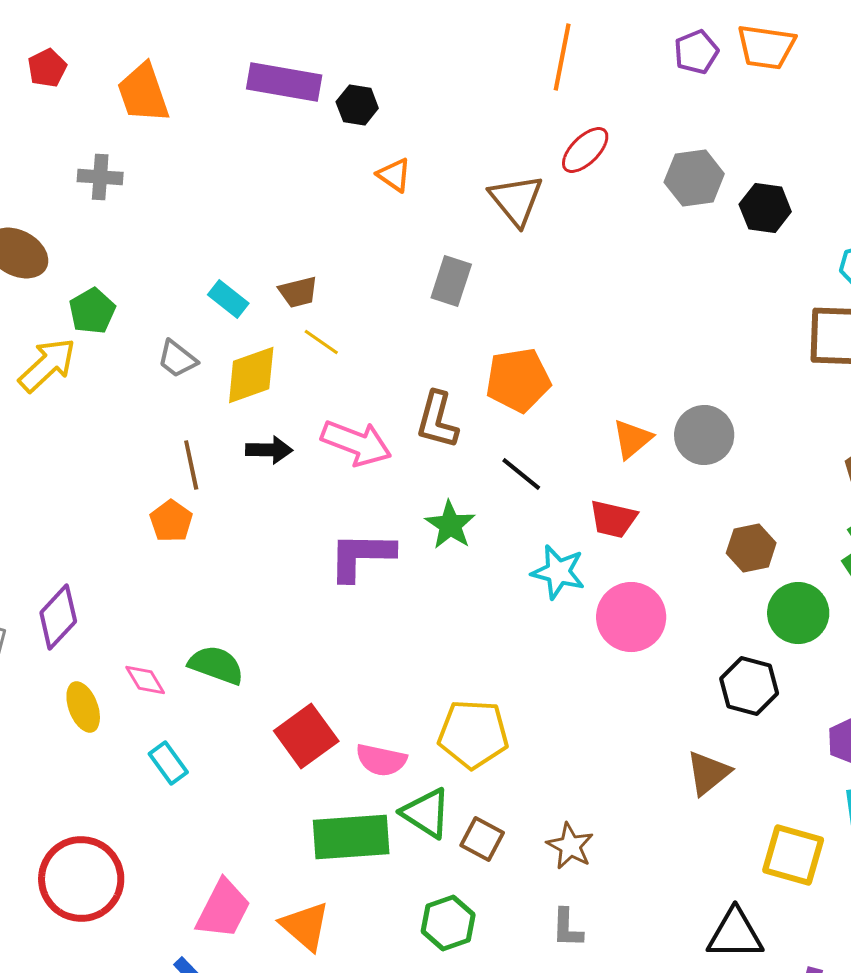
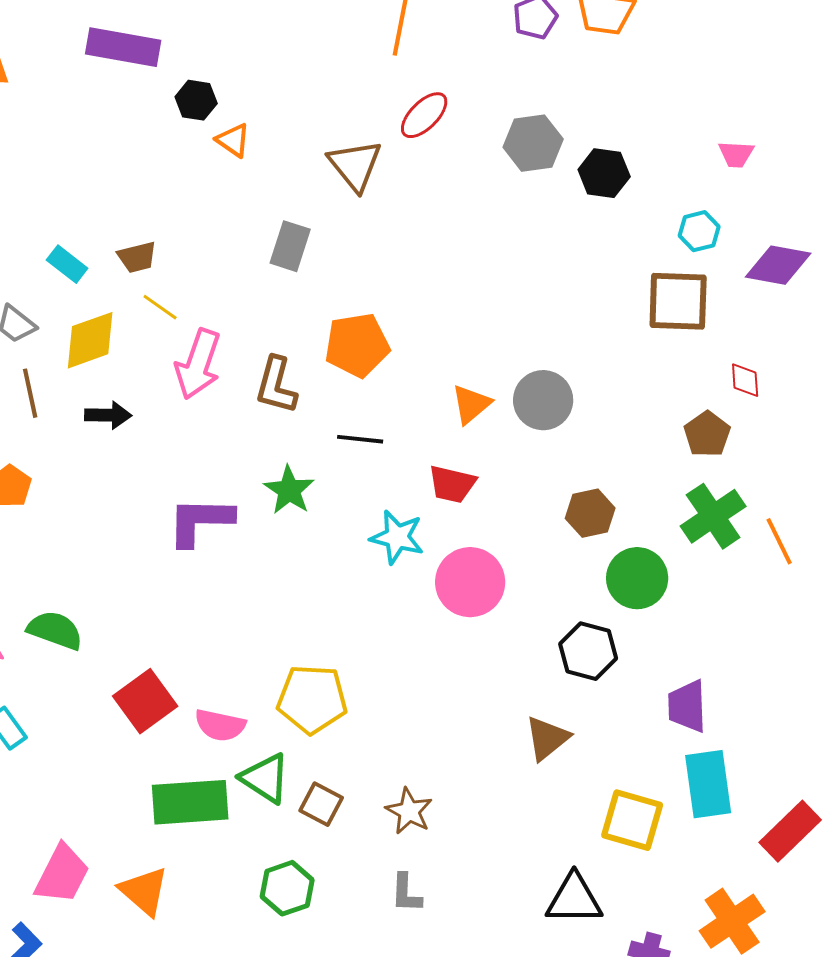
black hexagon: (357, 105) -> (196, 100), moved
pink arrow: (356, 443) -> (198, 364), moved, turned 88
brown line: (191, 465) -> (30, 393), moved
black line: (521, 474) -> (360, 439), turned -33

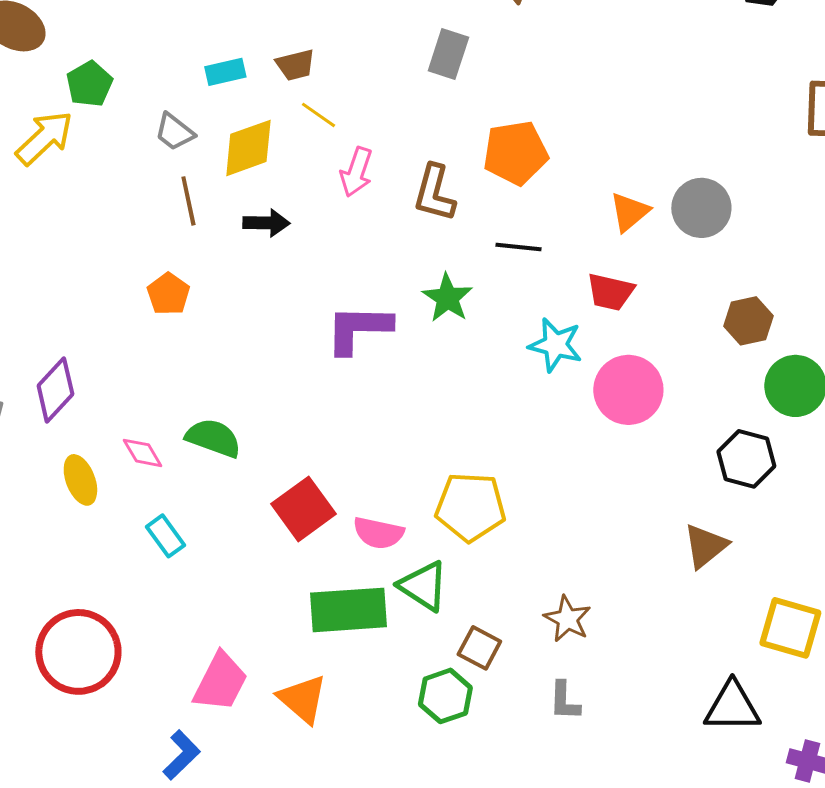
cyan rectangle: (67, 264) -> (225, 72), turned -51
pink arrow: (198, 364) -> (356, 172), size x0.7
brown square: (321, 804) -> (479, 648), moved

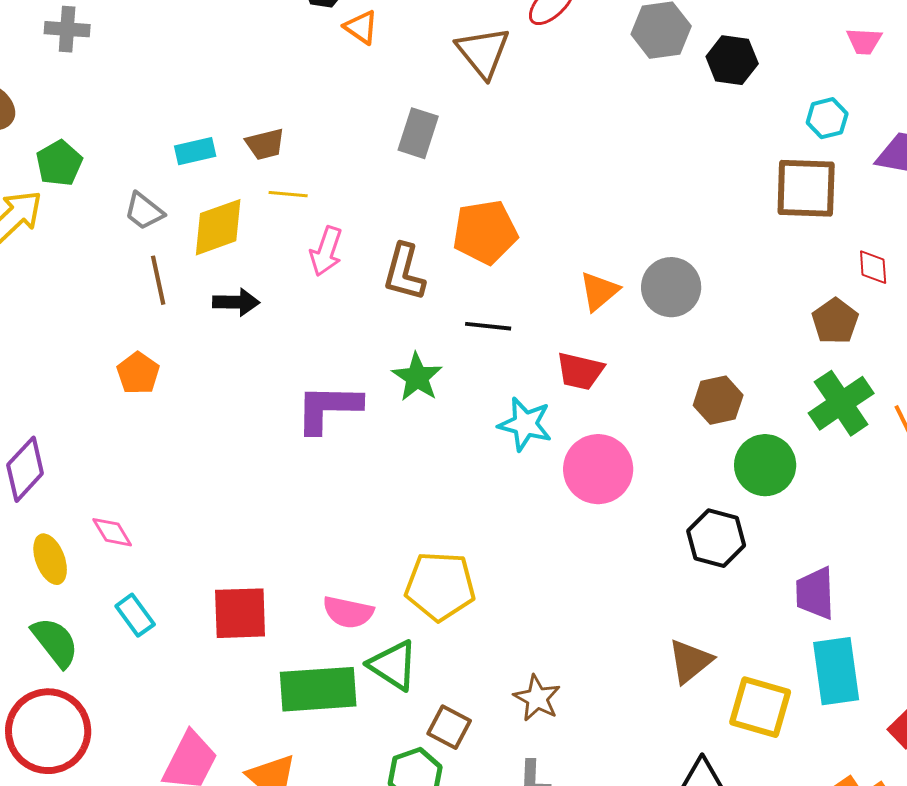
yellow line: (318, 115) -> (288, 194), turned -30
green semicircle: (213, 438) -> (55, 642), moved, turned 32
red square: (303, 509) -> (240, 613), moved, turned 34
brown triangle: (705, 546) -> (690, 661), moved

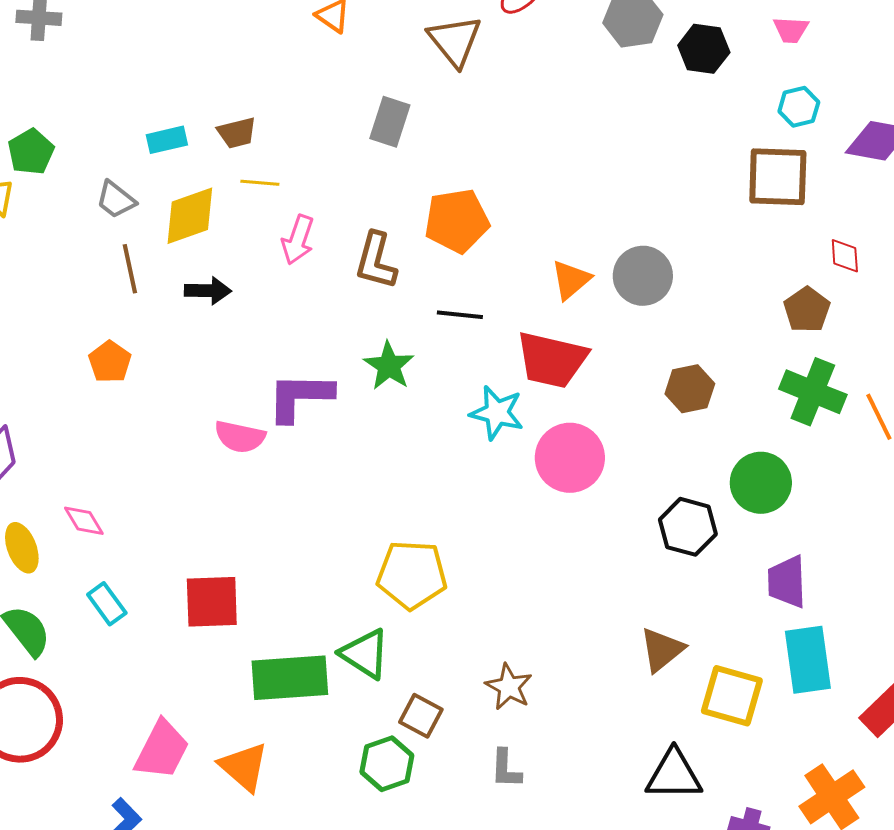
pink trapezoid: (864, 41) -> (791, 30), moved
red trapezoid: (580, 371) -> (552, 360), size x1.5
green cross: (841, 403) -> (813, 392), turned -34
green circle: (765, 465) -> (761, 483), moved
pink semicircle: (348, 612) -> (240, 437), moved

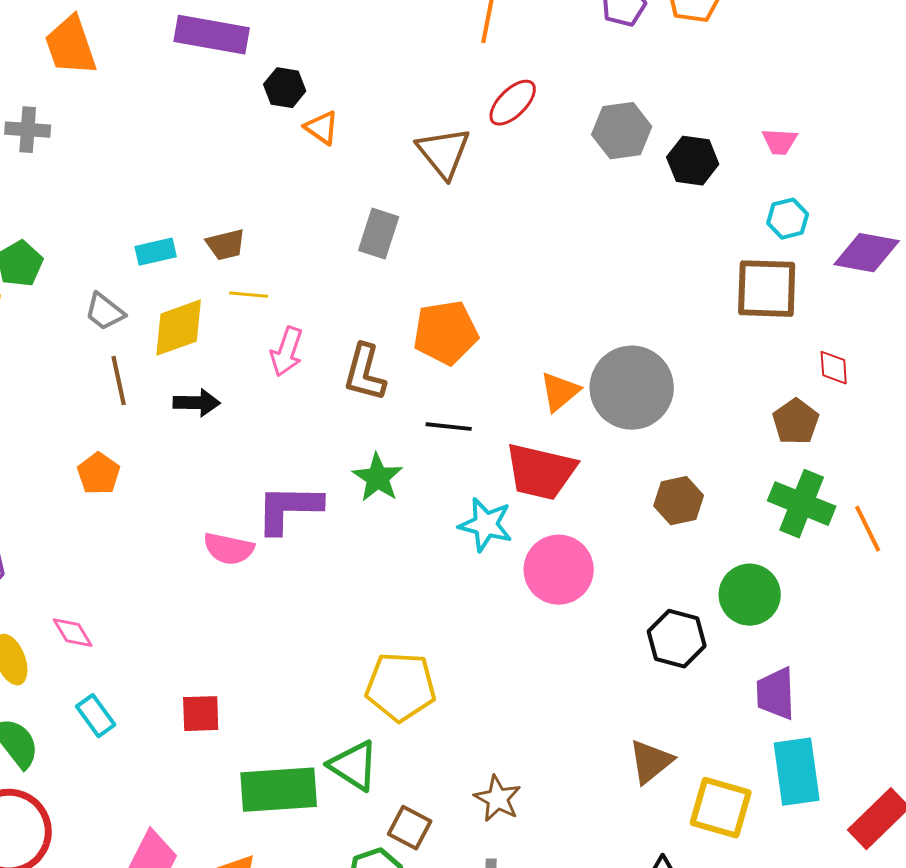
gray circle: (643, 276) -> (632, 388), size x1.4
red square: (212, 602) -> (201, 714), size x0.7

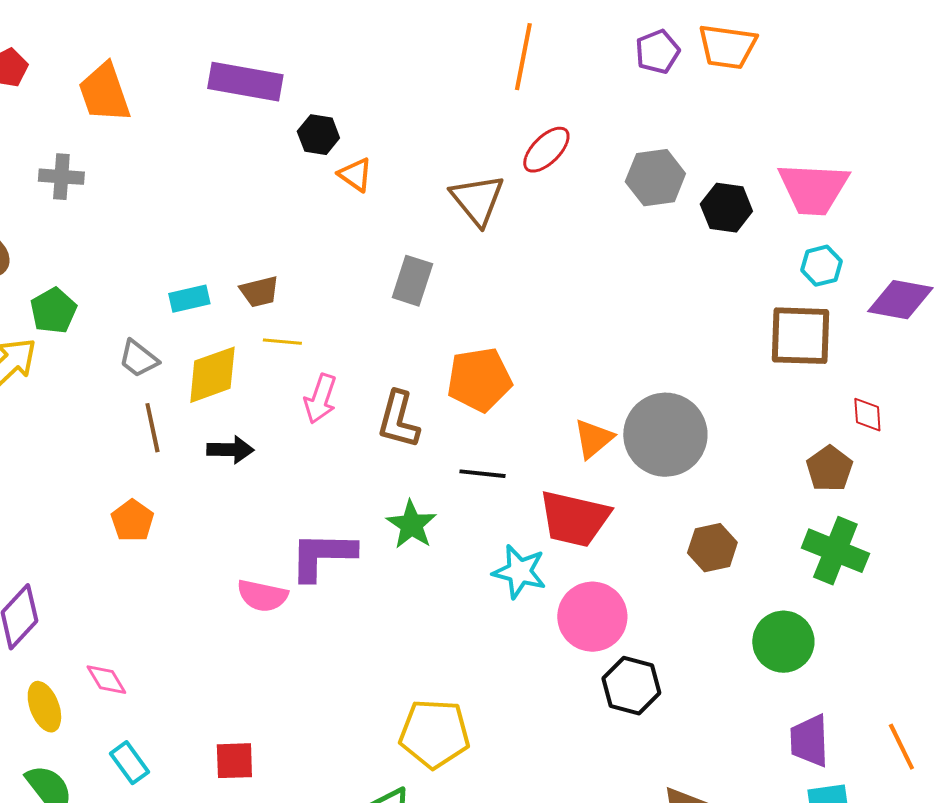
pink trapezoid: (780, 142) -> (813, 189), size x2.0
orange line: (868, 529) -> (901, 747), moved
black hexagon: (677, 639) -> (631, 686), moved

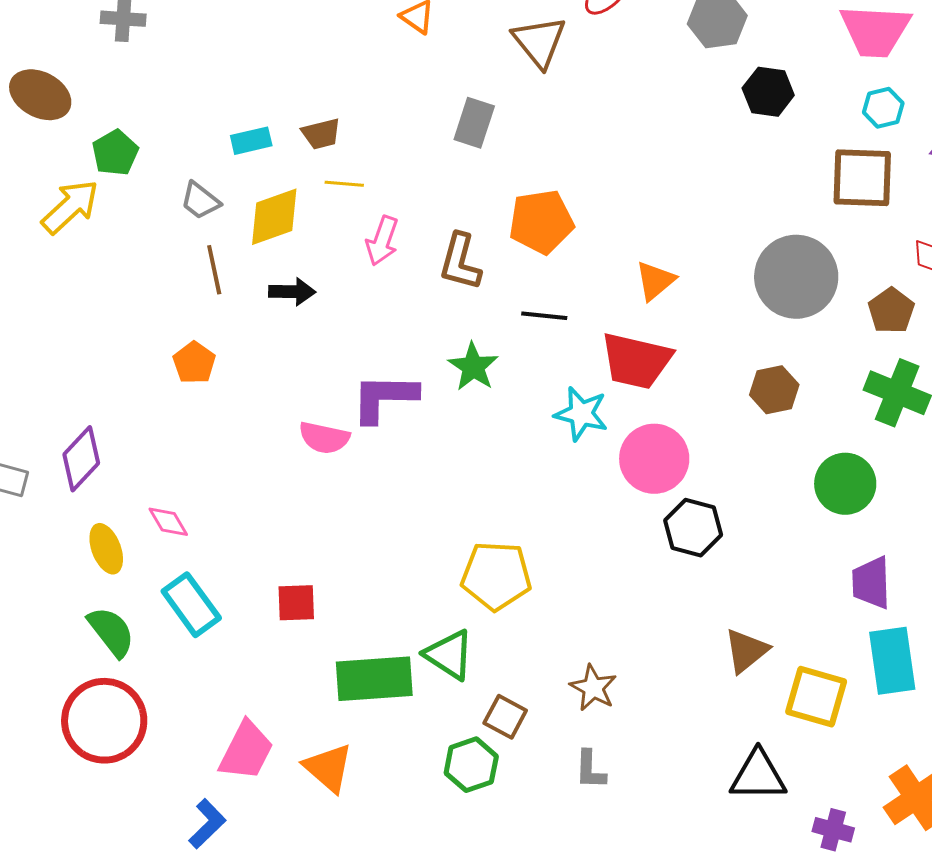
black hexagon: (726, 208) -> (768, 92), moved
gray circle: (665, 435) -> (796, 277), moved
cyan rectangle: (129, 763) -> (191, 605), size x1.5

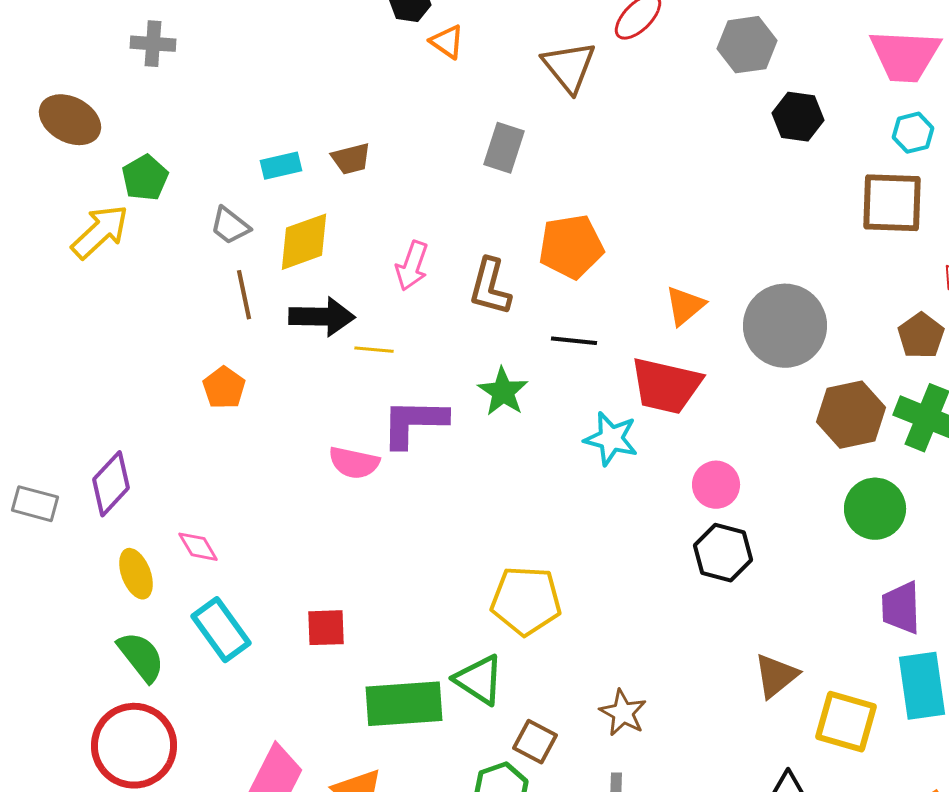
yellow line: (344, 184) -> (374, 350), moved
gray circle: (796, 277) -> (785, 326), moved
black arrow: (292, 292) -> (322, 317), size x1.4
brown hexagon: (774, 390) -> (851, 415), moved, size x1.4
pink circle: (654, 459) -> (716, 485), moved, size x0.7

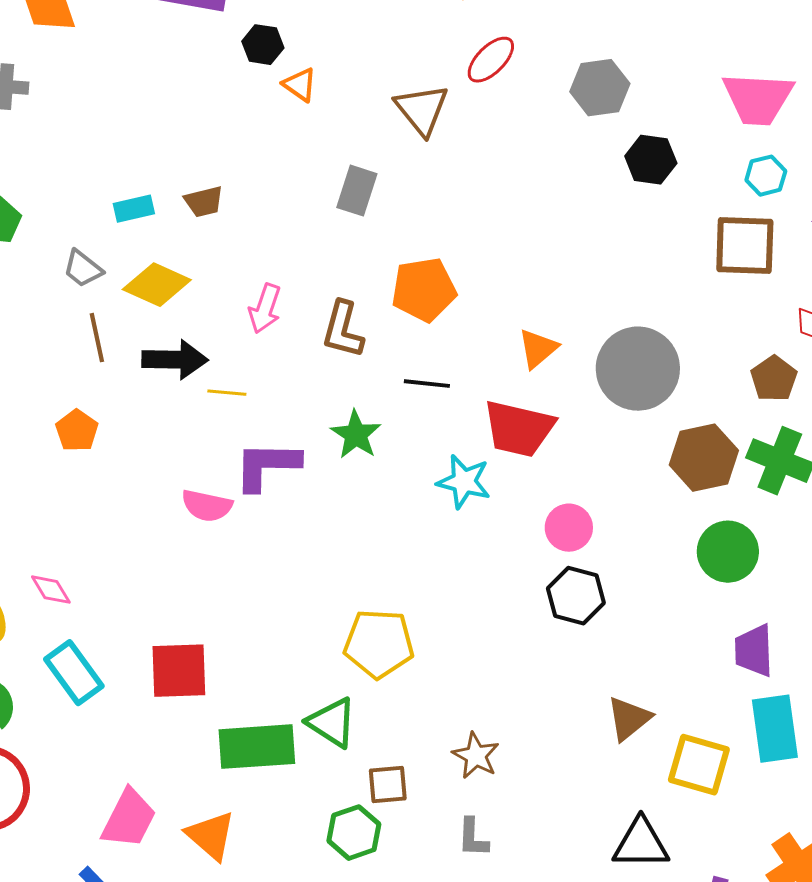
yellow diamond: (304, 242) -> (157, 285), turned 44
red square: (326, 628) -> (179, 671), size x1.5
brown square: (535, 742) -> (388, 785), turned -33

